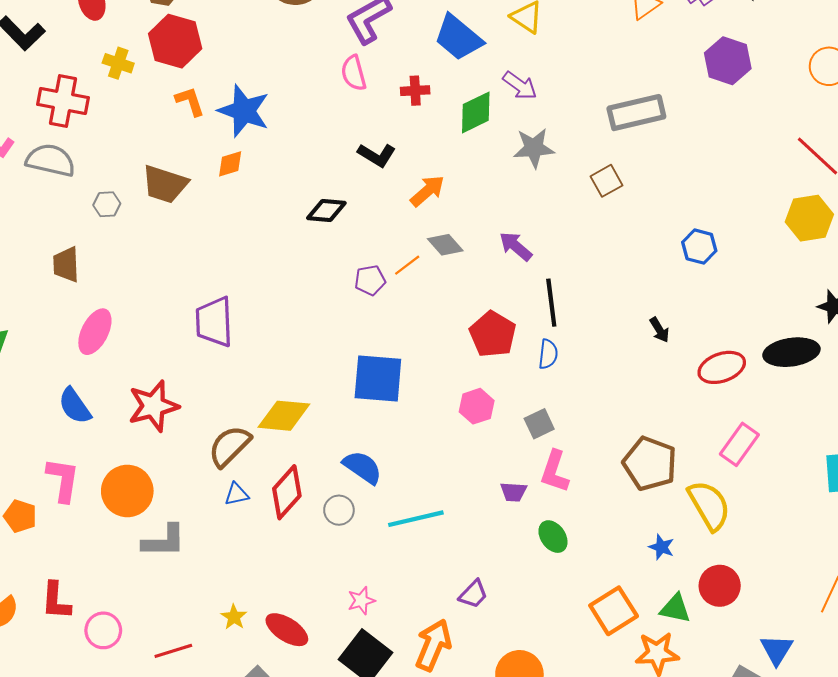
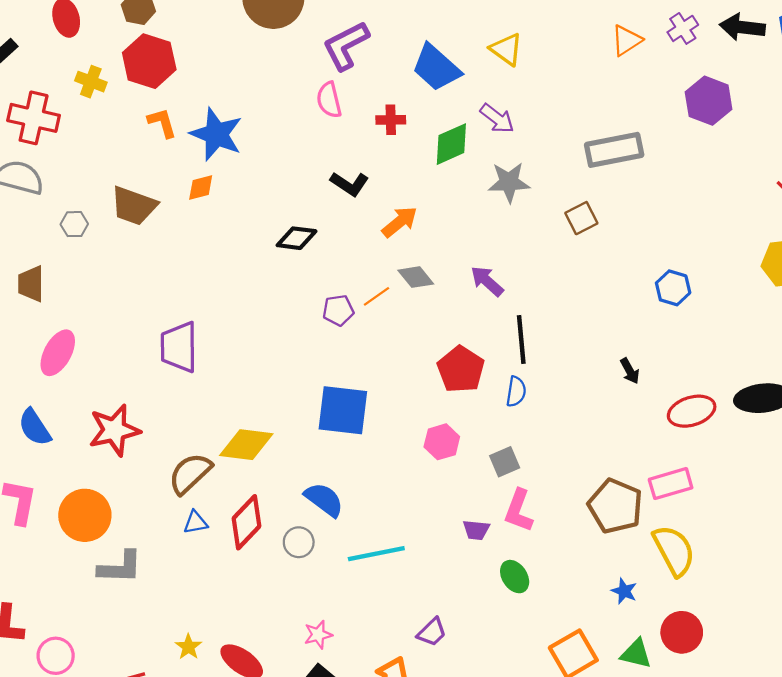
pink rectangle: (739, 444) -> (671, 484), moved, turned 36

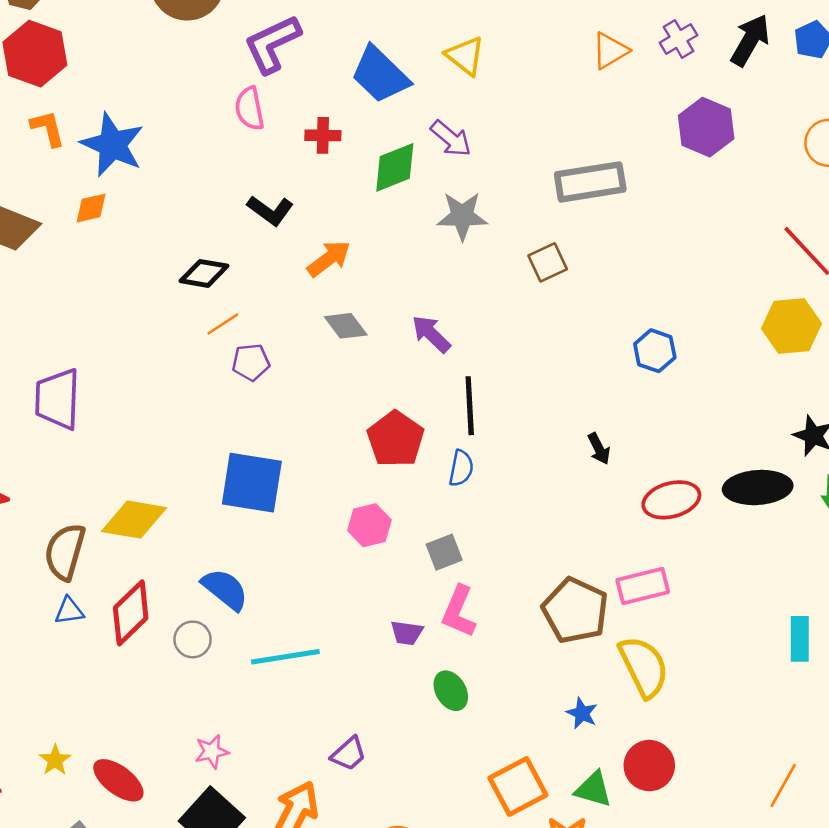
black arrow: (742, 27) -> (750, 40), turned 111
orange line: (376, 296) -> (223, 324), moved
brown semicircle: (190, 474) -> (65, 552), turned -33

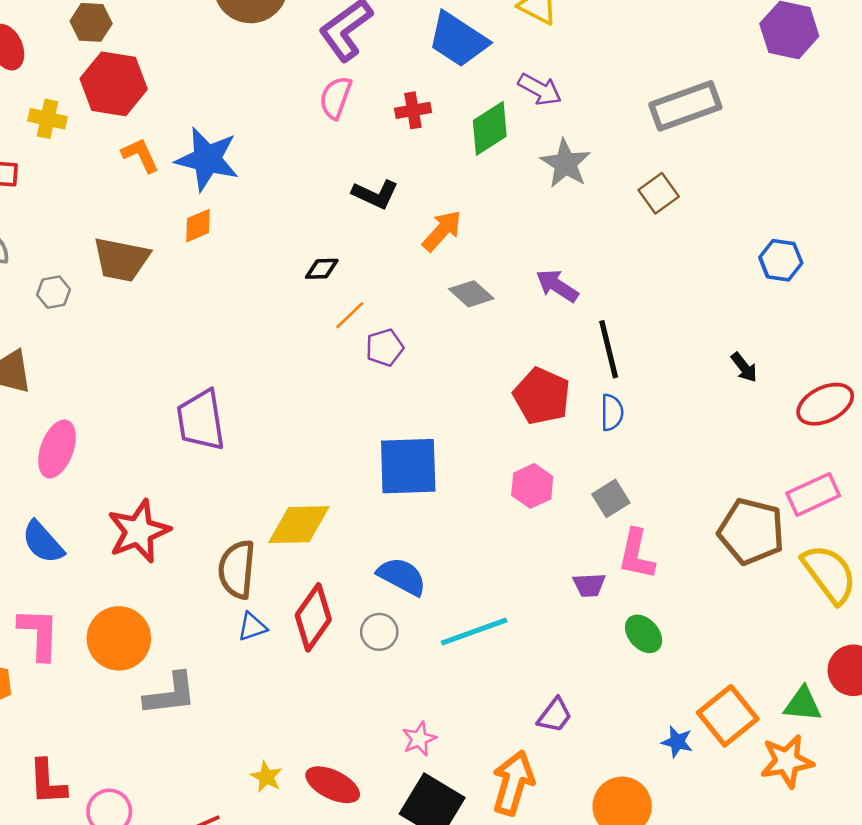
pink semicircle: (250, 109) -> (336, 98), turned 42
gray star: (462, 216) -> (566, 163), turned -30
black diamond: (204, 273) -> (322, 269), size x0.7
blue star: (582, 713) -> (677, 742), moved

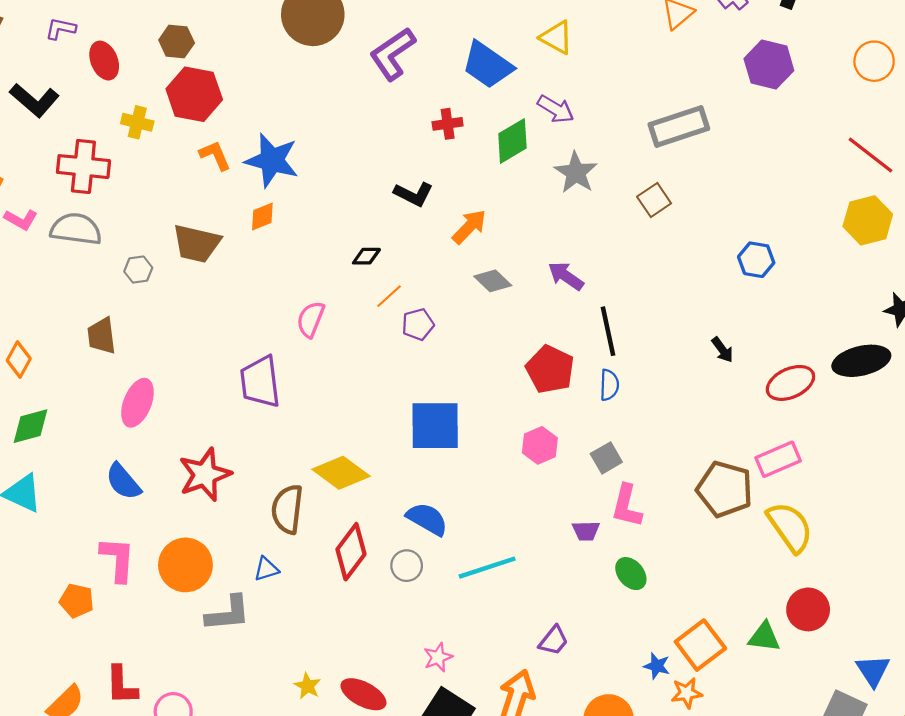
pink semicircle: (336, 98) -> (311, 319), moved
yellow diamond: (299, 525) -> (341, 473), turned 36
blue triangle: (252, 627) -> (266, 569), moved
orange star: (787, 761) -> (687, 693), moved, size x0.7

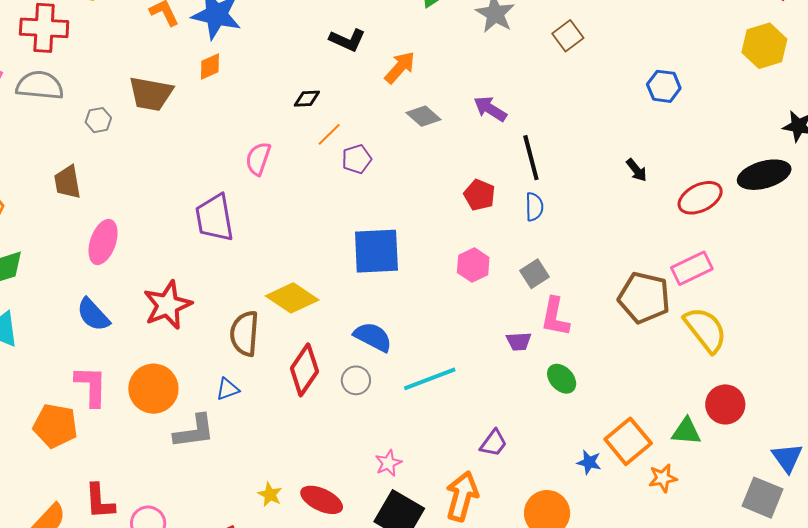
red pentagon: (550, 369) -> (479, 195), size x0.7
orange pentagon: (77, 601) -> (55, 426), size x1.4
orange star: (687, 693) -> (663, 478), moved

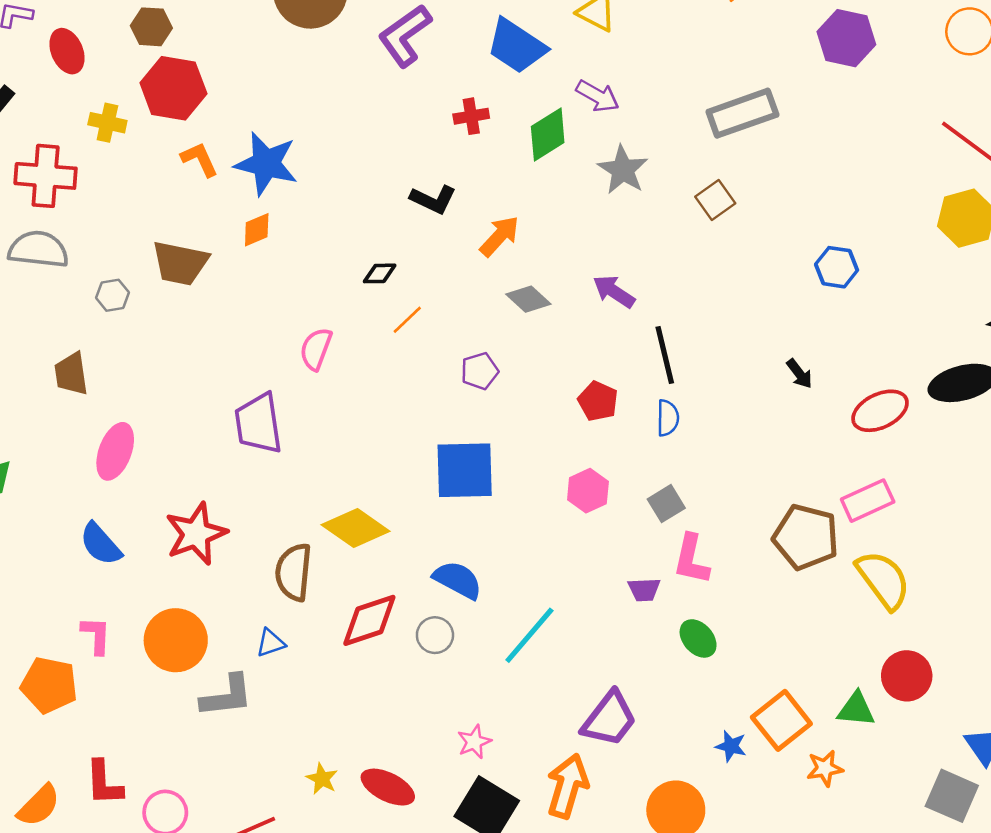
purple pentagon: (357, 159) -> (480, 371), moved
red diamond: (304, 370) -> (369, 620), turned 36
cyan line: (430, 379) -> (529, 635), turned -30
pink L-shape: (91, 386) -> (96, 635), size x0.7
purple trapezoid: (493, 443) -> (609, 719), size x1.6

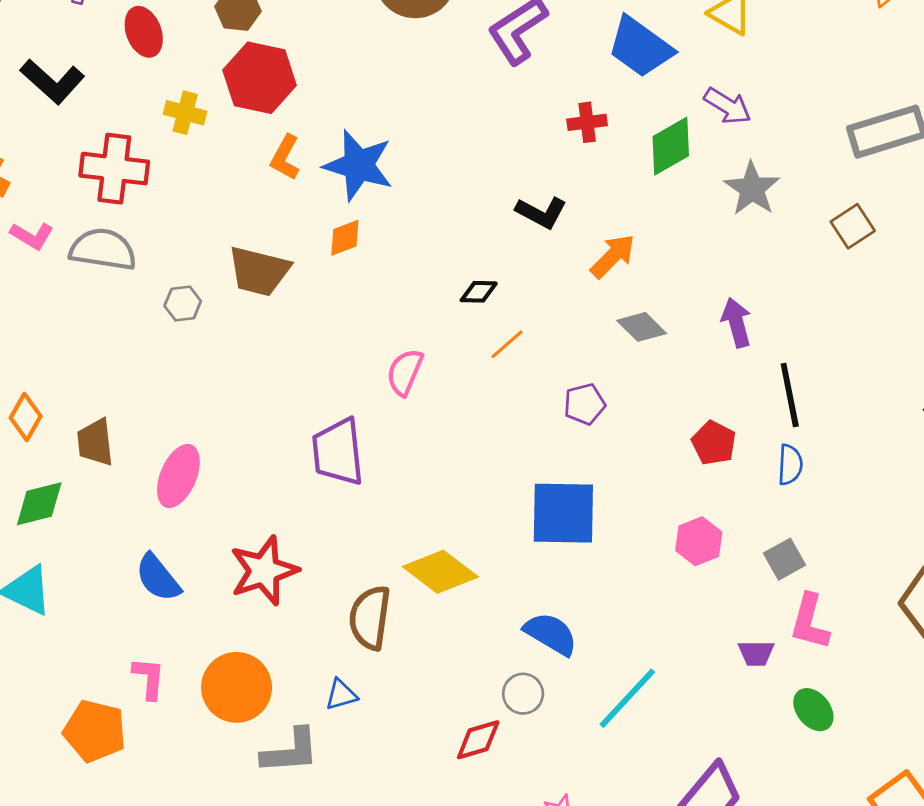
orange L-shape: (200, 159) -> (285, 157), turned -129
purple arrow: (614, 291) -> (736, 323), turned 39
brown trapezoid: (71, 374) -> (95, 442), moved
red diamond: (369, 620) -> (478, 740), moved, size x0.7

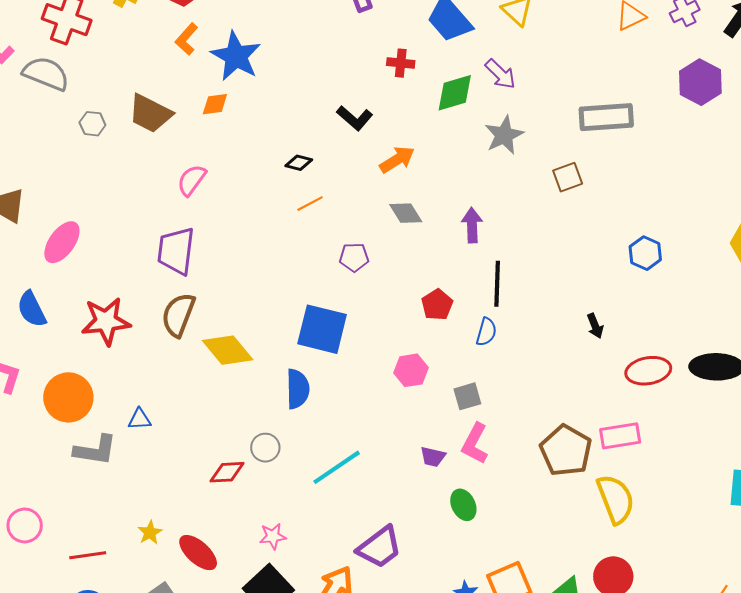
pink semicircle: (405, 372) -> (192, 180), moved
brown semicircle: (370, 618) -> (178, 315), moved
blue semicircle: (551, 634) -> (298, 389), moved, turned 45

